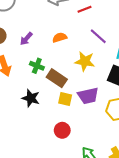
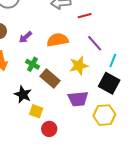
orange semicircle: (60, 38) -> (58, 40), size x1.5
yellow star: (85, 61) -> (79, 66), turned -30
yellow square: (65, 99) -> (36, 111), moved

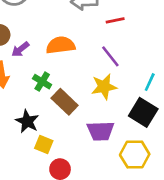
purple arrow: (25, 37) -> (20, 49), moved
orange semicircle: (58, 40) -> (61, 45), moved
purple line: (95, 43) -> (110, 56), moved

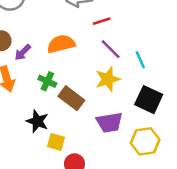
red line: (115, 20) -> (102, 21), moved
cyan line: (150, 82) -> (140, 60), moved, turned -42

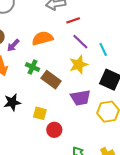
black star: (37, 121) -> (12, 102), moved, turned -30

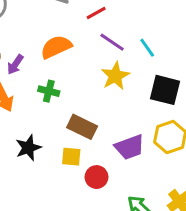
brown rectangle: (51, 80) -> (82, 127), moved
purple trapezoid: (80, 98) -> (130, 147), moved

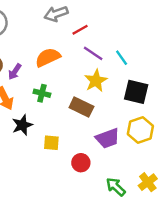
brown rectangle: (82, 127) -> (81, 107), moved
black star: (28, 148) -> (22, 125), moved
yellow square: (71, 157) -> (51, 143), moved

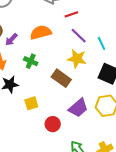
yellow star: (96, 81) -> (77, 59), turned 30
purple trapezoid: (108, 138) -> (78, 108), turned -30
yellow square: (51, 143) -> (31, 103), turned -32

